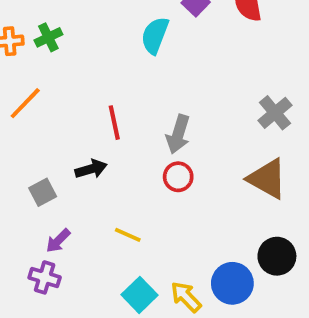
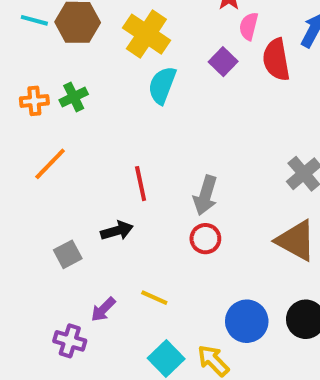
cyan semicircle: (155, 35) -> (162, 85), moved
purple arrow: (58, 241) -> (103, 309), moved
blue circle: (232, 283) -> (247, 321), moved

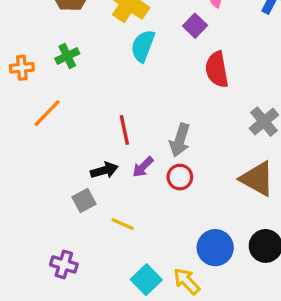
red semicircle: (276, 60) -> (217, 69), moved
orange cross: (34, 101) -> (22, 68), moved
gray square: (68, 254) -> (84, 201), moved
yellow line: (154, 298) -> (123, 224), moved
purple arrow: (103, 309) -> (143, 167), moved

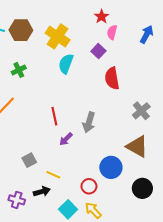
black arrow: (104, 170) -> (42, 191), moved
red circle: (180, 177) -> (89, 186), moved
blue circle: (215, 248) -> (111, 167), moved

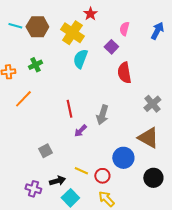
red star: (102, 17) -> (90, 14), moved
yellow line: (53, 175) -> (81, 171), moved
cyan square: (68, 209) -> (70, 198), moved

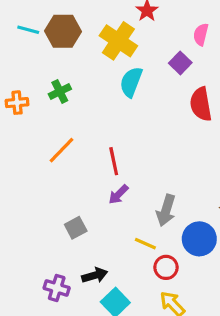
orange line: (23, 99) -> (61, 150), moved
gray arrow: (102, 115) -> (166, 210), moved
purple arrow: (80, 131) -> (118, 194), moved
yellow line: (81, 171) -> (145, 244), moved

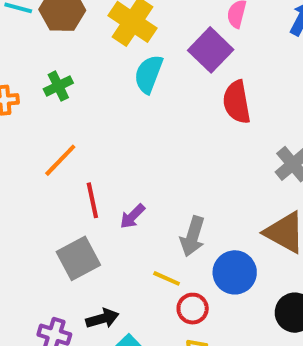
purple square: (180, 63) -> (211, 50), size x1.5
red line: (114, 161) -> (92, 200), moved
gray square: (76, 228) -> (78, 258), size x1.5

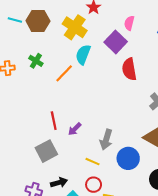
green cross: (58, 86) -> (36, 61), turned -32
orange line: (60, 160) -> (64, 73), moved
red circle: (193, 309) -> (94, 185), moved

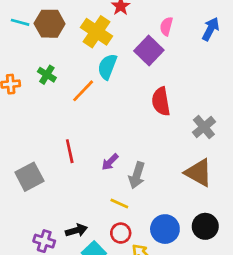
red semicircle: (129, 69) -> (161, 102), moved
purple arrow: (75, 129) -> (110, 162), moved
gray square: (46, 151) -> (29, 177), moved
blue circle: (128, 158) -> (165, 229), moved

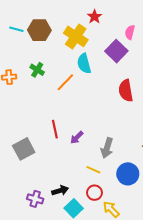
cyan semicircle: (107, 67) -> (84, 64), turned -36
purple arrow: (110, 162) -> (77, 137), moved
blue circle: (165, 229) -> (128, 174), moved

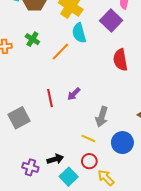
purple arrow: (77, 137) -> (74, 94), moved

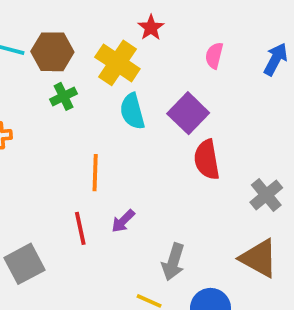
purple square: (111, 21) -> (188, 113), moved
green cross: (32, 39) -> (64, 96), moved, turned 32
orange line: (60, 52) -> (95, 173), moved, turned -42

